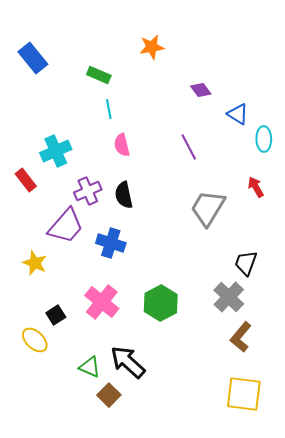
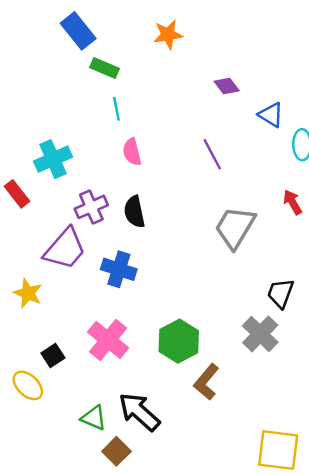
blue rectangle: (33, 58) -> (78, 31), moved
brown L-shape: (241, 337) -> (206, 382), moved

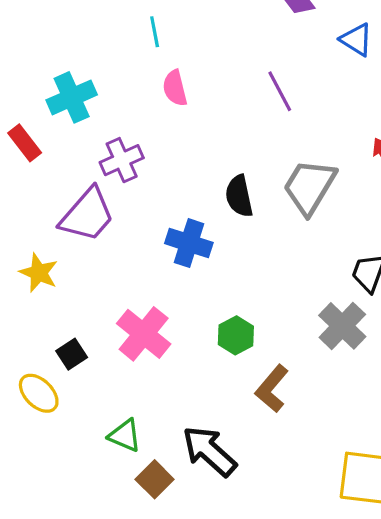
black semicircle: (134, 212) -> (239, 196), moved
blue cross: (119, 269) -> (189, 243), moved
green hexagon: (179, 341) -> (236, 335), size x0.7
black arrow: (139, 412) -> (209, 451), moved

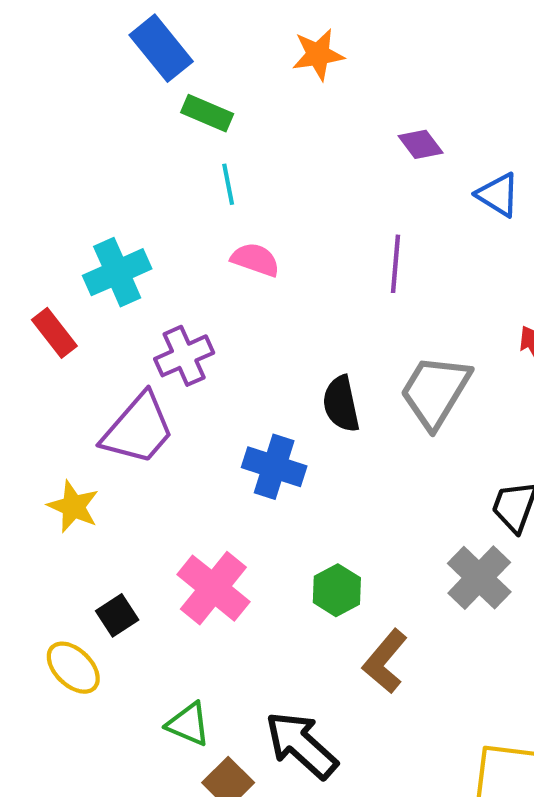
pink semicircle: (175, 88) -> (255, 260), turned 123
purple line: (280, 91) -> (395, 264), turned 33

